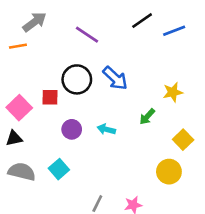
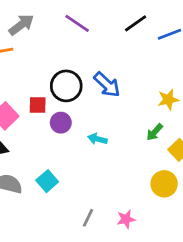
purple line: (87, 35) -> (77, 23), moved
green arrow: (147, 117) -> (155, 132), moved
purple circle: (72, 129) -> (61, 123), moved

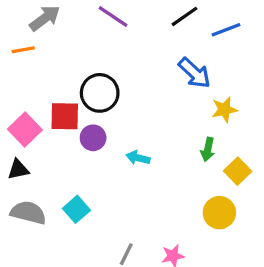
blue arrow: (107, 85) -> (194, 73), moved
red square: (38, 105) -> (65, 116), size x1.4
green arrow: (155, 132) -> (208, 149), turned -30

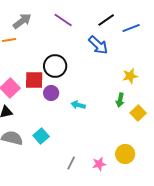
blue arrow: (194, 73) -> (98, 45), moved
yellow circle: (219, 213) -> (125, 154), moved

